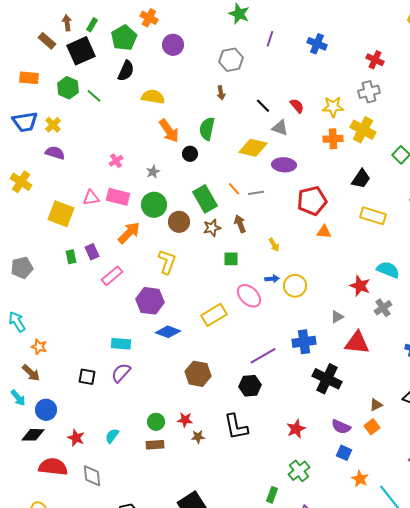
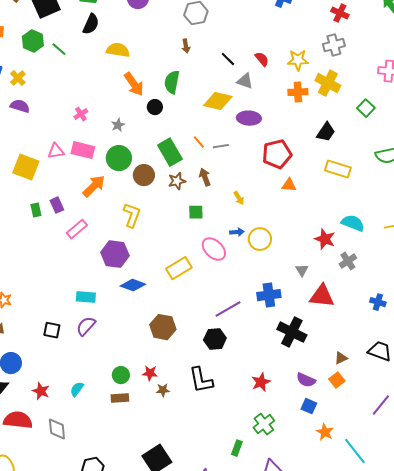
gray triangle: (337, 317) -> (302, 270), turned -32

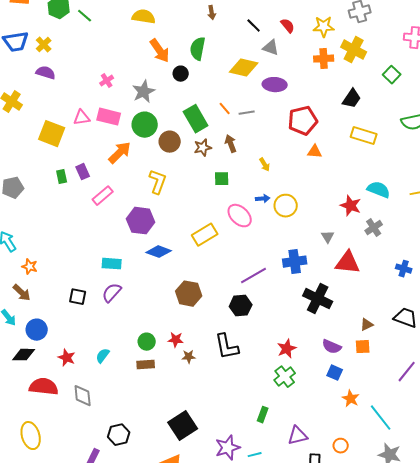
gray star: (118, 125) -> (144, 92), size x1.6
orange square: (337, 380) -> (363, 347), turned 35
green cross: (264, 424) -> (285, 377), moved

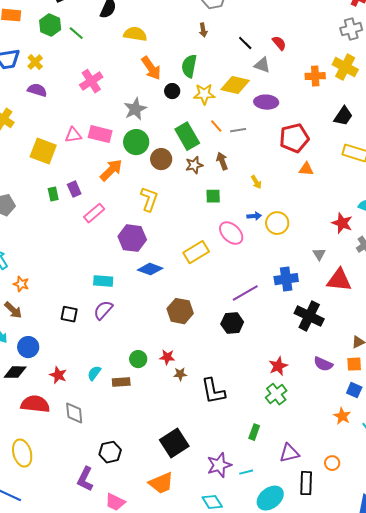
yellow star: (324, 27) -> (204, 94), moved
pink cross: (107, 81) -> (91, 81), moved, size x1.6
black L-shape: (227, 347) -> (213, 391), moved
brown rectangle: (146, 365) -> (121, 382), moved
blue square: (335, 373) -> (354, 390), moved

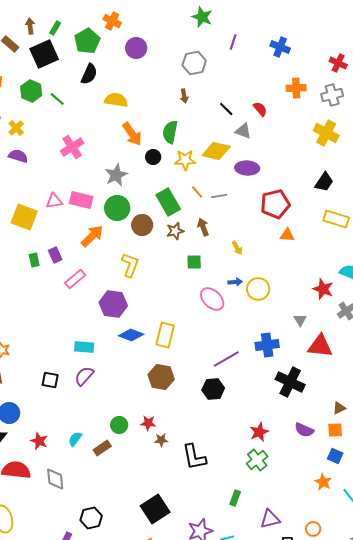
orange cross: (315, 76) -> (296, 88), moved
yellow rectangle: (196, 252) -> (165, 335), moved, turned -45
brown rectangle: (121, 382) -> (102, 448), turned -30

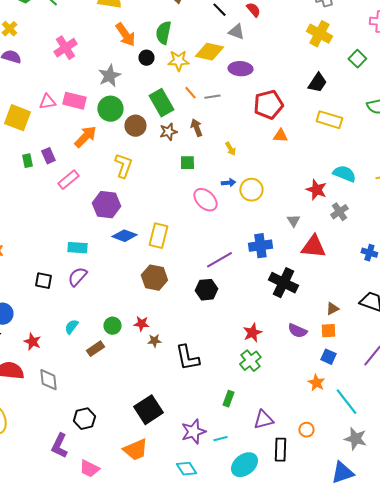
cyan semicircle: (75, 439) -> (71, 327), moved

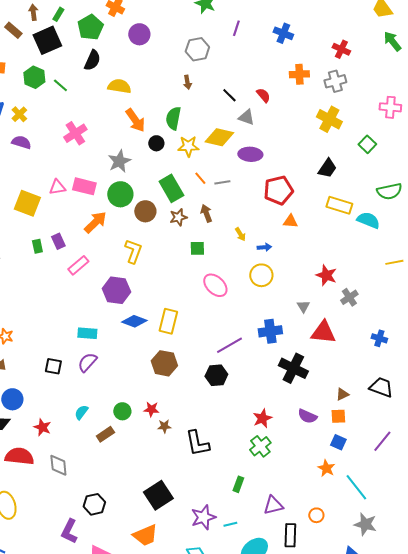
cyan semicircle: (344, 174) -> (368, 220), moved
blue arrow: (228, 183) -> (264, 247), moved

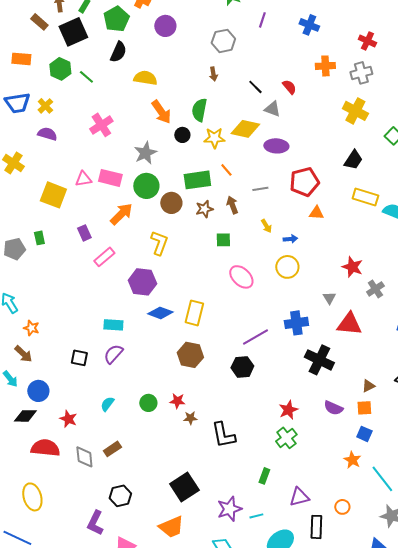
gray line: (222, 182) -> (260, 189), moved
green rectangle: (171, 188) -> (197, 180), turned -68
green rectangle: (37, 246) -> (39, 238), moved
brown rectangle: (105, 434) -> (112, 449), moved

